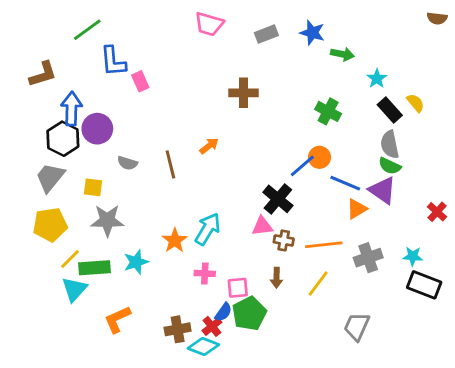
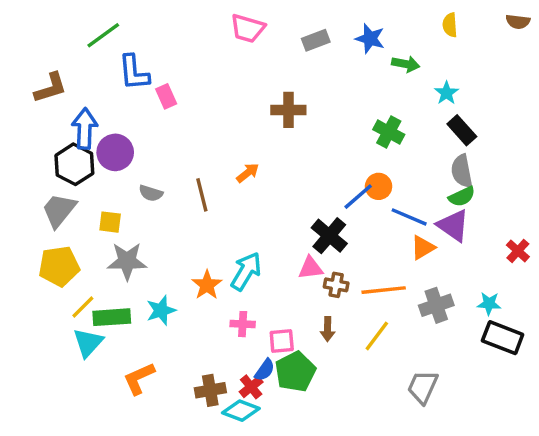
yellow semicircle: (416, 103) -> (450, 25), moved, turned -144
green semicircle: (390, 166) -> (462, 197), turned -50

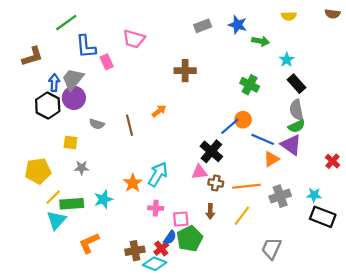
yellow semicircle: (450, 25) -> (289, 16), turned -88
pink trapezoid: (248, 28) -> (134, 39), moved
blue arrow: (85, 129) -> (54, 83), size x0.7
gray trapezoid: (59, 210) -> (73, 79), moved
gray star: (127, 261) -> (82, 168), size x0.6

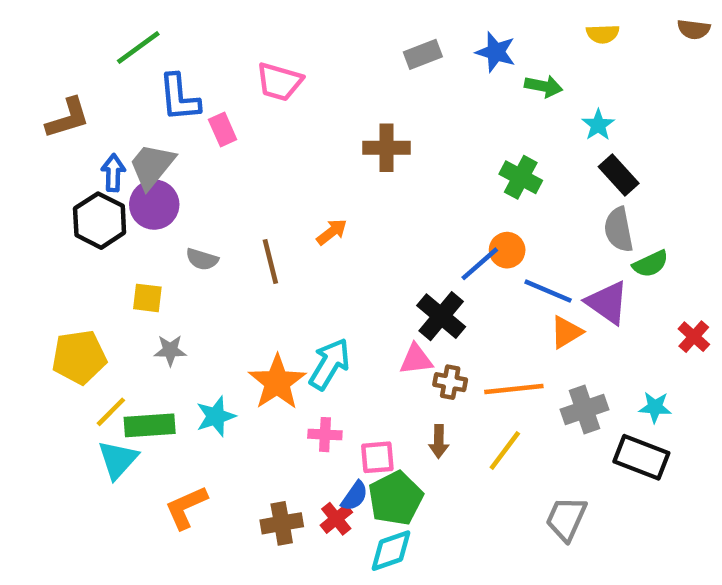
green semicircle: (297, 126) -> (651, 264), moved
orange star: (133, 183) -> (277, 382), size x1.4
black rectangle: (323, 217) -> (641, 457), moved
cyan diamond: (155, 264) -> (391, 551), moved, turned -40

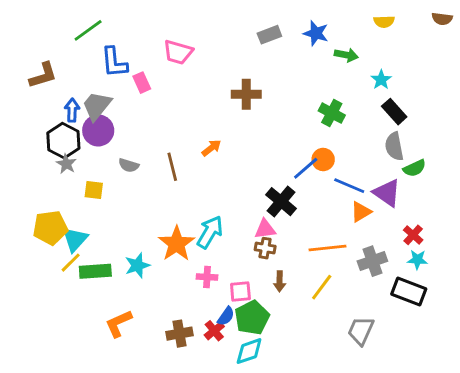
red cross: (694, 337) -> (413, 235), moved
gray star: (170, 350) -> (66, 164), moved, turned 30
brown cross: (450, 382) -> (265, 248), moved
cyan triangle: (118, 460) -> (75, 239), moved

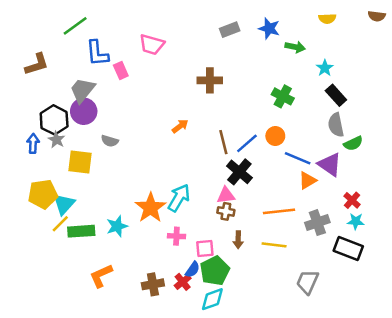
blue arrow: (72, 110) -> (33, 143), moved
brown line: (172, 167) -> (223, 142), moved
blue line: (306, 168) -> (247, 143), moved
yellow square: (94, 190) -> (80, 162), size x1.5
yellow line: (322, 287) -> (274, 245), turned 60

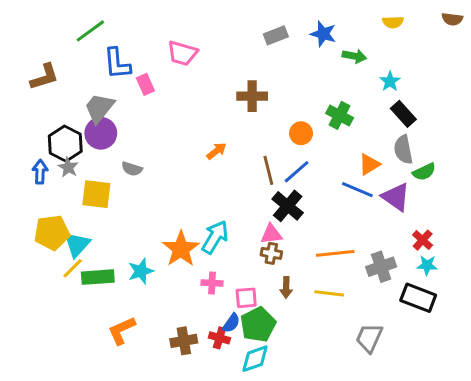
orange circle: (275, 136) -> (301, 133), moved
orange triangle: (307, 180) -> (369, 164), moved
red cross: (183, 282) -> (219, 338), turned -35

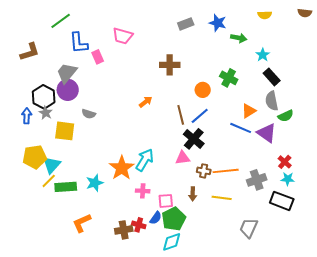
brown cross: (271, 253) -> (204, 171), moved
red cross: (219, 338) -> (139, 225), moved

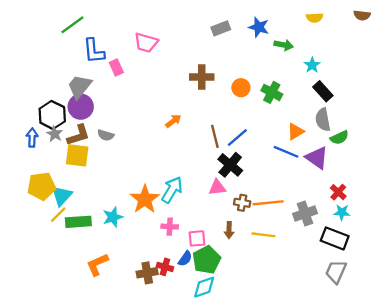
brown L-shape: (30, 52) -> (78, 135), moved
orange circle: (203, 90) -> (241, 88), moved
gray trapezoid: (249, 228) -> (336, 272), moved

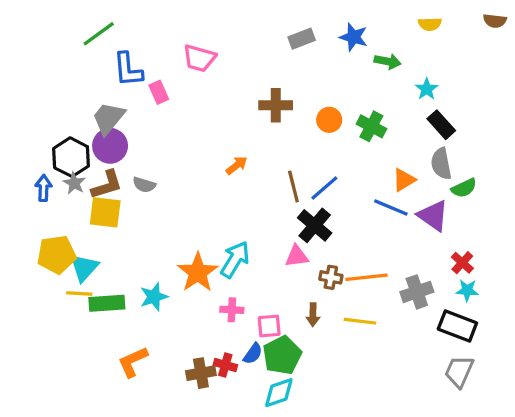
yellow line: (58, 215) -> (79, 294), turned 48

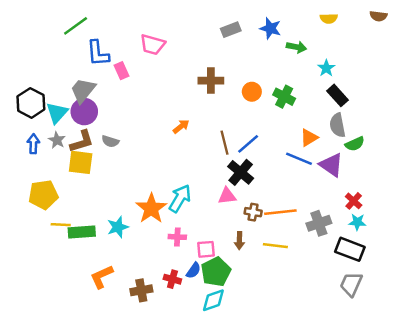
black hexagon: (71, 157) -> (31, 103), moved
cyan triangle: (84, 268) -> (57, 113), moved
brown cross: (201, 373) -> (141, 290), moved

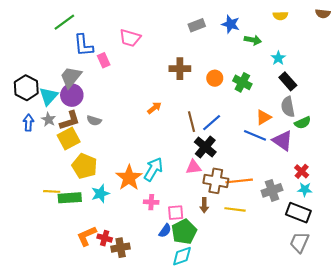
yellow square: (81, 162) -> (69, 139), turned -35
yellow pentagon: (43, 195) -> (85, 166), moved, turned 30
brown cross: (253, 212) -> (216, 181), size x1.6
red cross: (172, 279) -> (105, 238), moved

